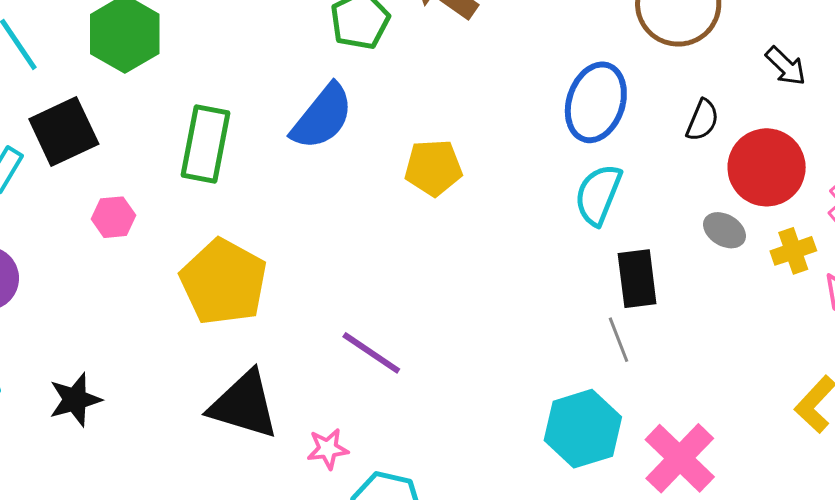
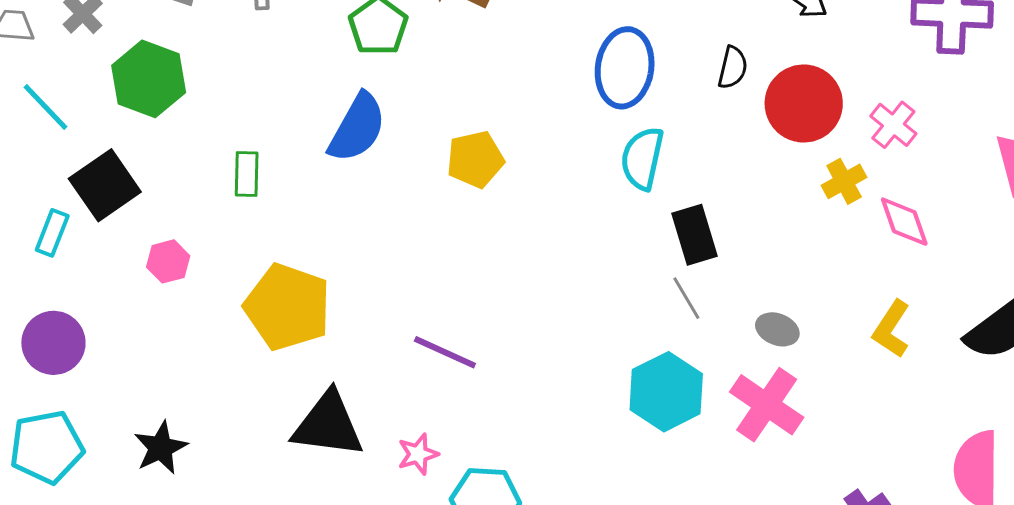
green rectangle: (205, 144) -> (247, 174), size x0.6
gray ellipse: (724, 230) -> (777, 329), moved

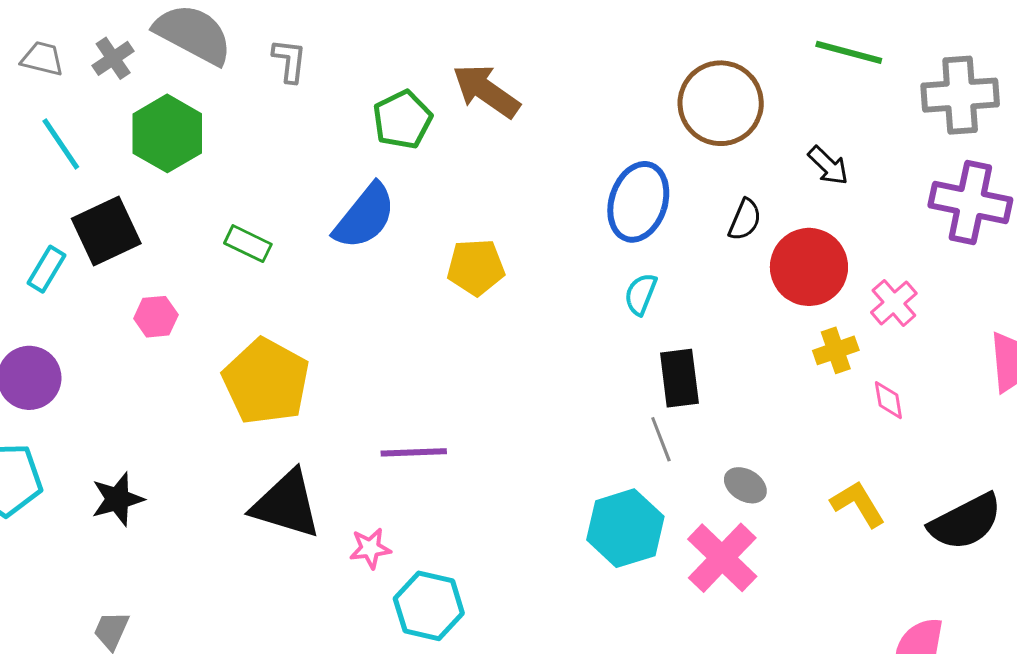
cyan semicircle: (642, 158) -> (641, 294), size x0.7
green rectangle: (247, 174) -> (248, 244), turned -75
pink diamond: (904, 222) -> (888, 400), size x0.7
yellow L-shape: (891, 329) -> (858, 504), turned 106
purple line: (445, 352) -> (414, 452), turned -36

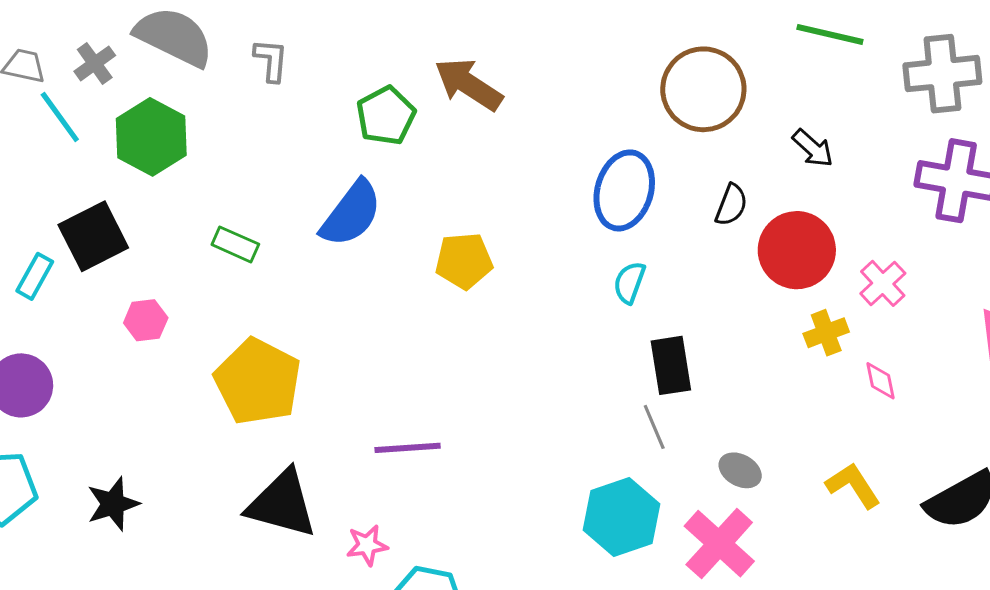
cyan line: (61, 144) -> (60, 117), moved

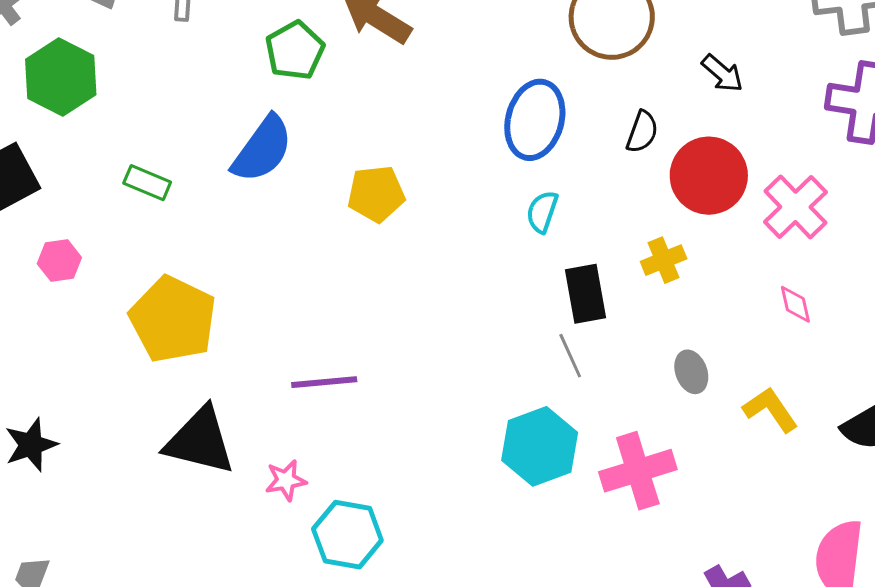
pink cross: (883, 283) -> (795, 207), size x1.4
yellow cross: (826, 333) -> (664, 260), moved
gray ellipse: (740, 470) -> (691, 372), moved, turned 42
pink cross: (719, 544) -> (638, 471), turned 32

